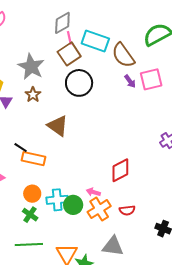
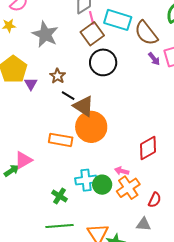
gray star: (31, 67) -> (45, 34), moved
black line: (21, 148) -> (68, 96), moved
orange circle: (32, 194) -> (91, 127), moved, size x1.8
red semicircle: (127, 210) -> (155, 200), moved, turned -56
gray triangle: (113, 246) -> (143, 224), size x0.7

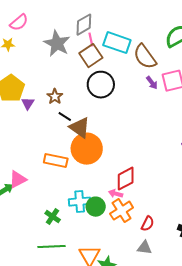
gray star: (45, 34) -> (57, 43), moved
red diamond: (148, 148) -> (126, 179), moved
gray triangle: (143, 224) -> (145, 248), moved

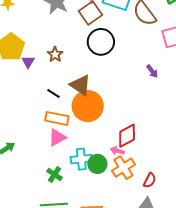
purple arrow: (152, 83) -> (152, 71), moved
black line: (65, 116) -> (54, 93), moved
pink triangle: (18, 179) -> (57, 137), moved

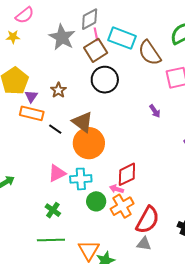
orange rectangle: (57, 118) -> (32, 113), moved
cyan cross: (81, 159) -> (81, 179), moved
red semicircle: (150, 180) -> (148, 220), size x1.8

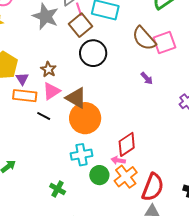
brown semicircle: (150, 53) -> (144, 38), moved
black line: (55, 129) -> (44, 116), moved
pink triangle: (57, 173) -> (51, 91), moved

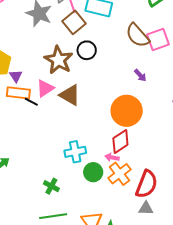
black circle: (93, 53) -> (87, 50), size x0.7
brown star: (48, 69) -> (58, 60), moved, size x1.8
black line: (44, 116) -> (31, 102), moved
orange circle: (85, 118) -> (127, 111), moved

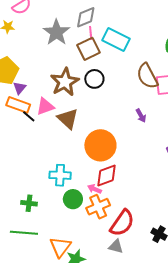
orange circle: (127, 111) -> (100, 145), moved
green cross: (51, 186) -> (29, 203), turned -35

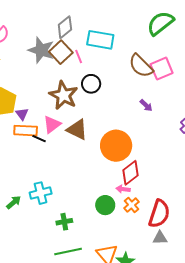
pink line: (91, 33) -> (79, 56), moved
brown square: (88, 49) -> (61, 52), moved
cyan cross: (60, 175) -> (41, 193), moved
orange cross: (98, 207) -> (132, 205), size x0.7

